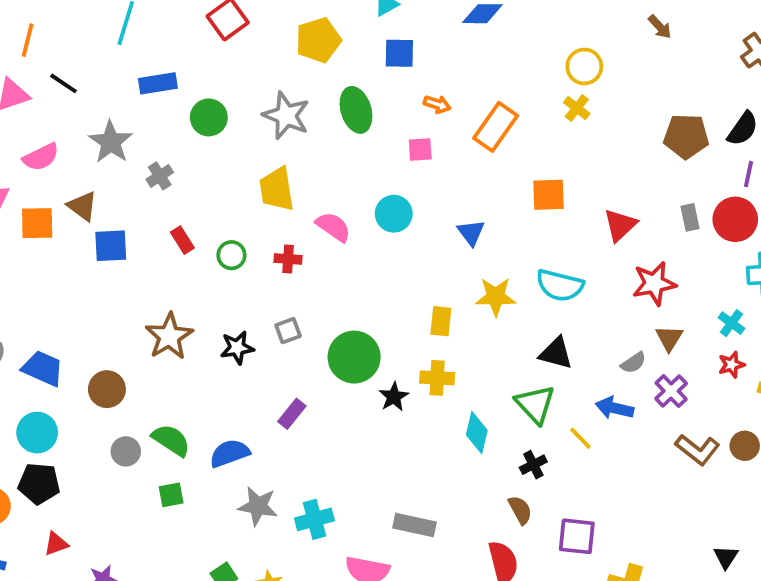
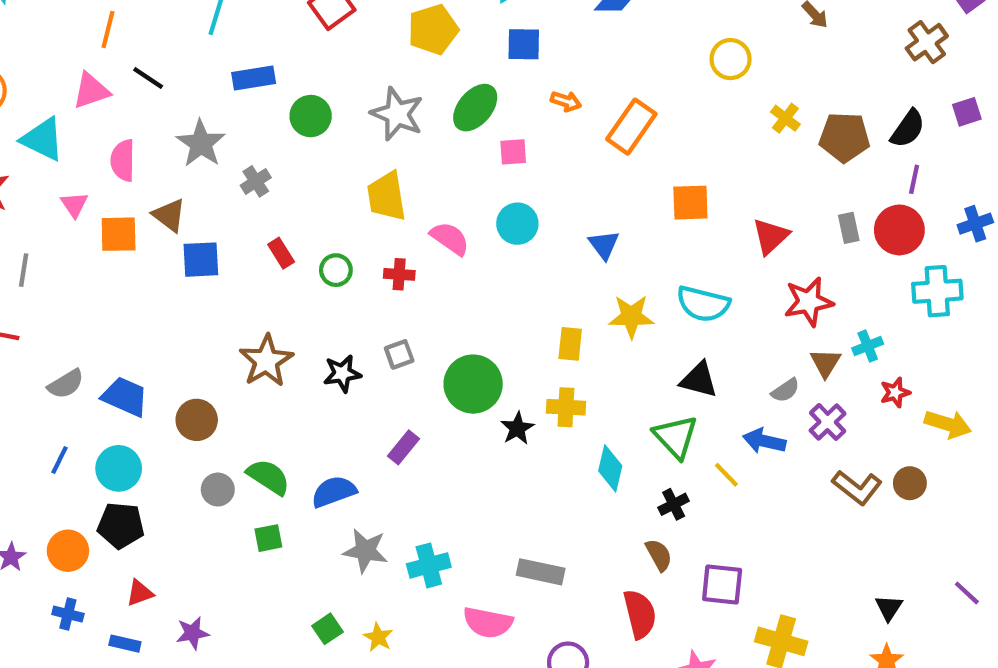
yellow cross: (577, 108) -> (785, 118), moved
green ellipse: (356, 110) -> (475, 108), turned 57
pink square: (420, 150) -> (513, 152), moved
pink semicircle: (41, 157) -> (123, 160), turned 117
cyan cross: (731, 323) -> (868, 346), moved, turned 32

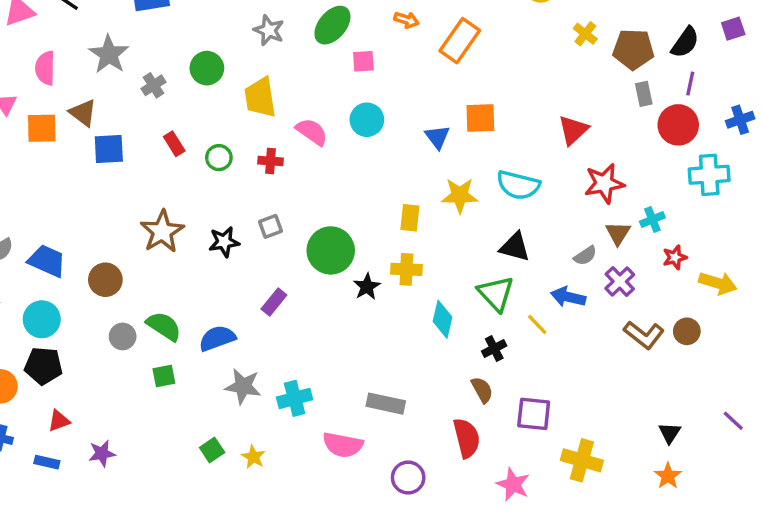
gray star: (397, 114) -> (269, 30), size x0.7
green circle: (311, 116) -> (207, 68), moved
orange square: (690, 203) -> (480, 118), moved
gray rectangle: (849, 228) -> (644, 94), moved

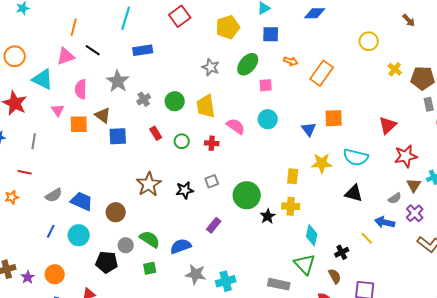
green circle: (207, 68) -> (175, 101), moved
green triangle: (496, 293) -> (305, 264), moved
black pentagon: (43, 366) -> (107, 262), moved

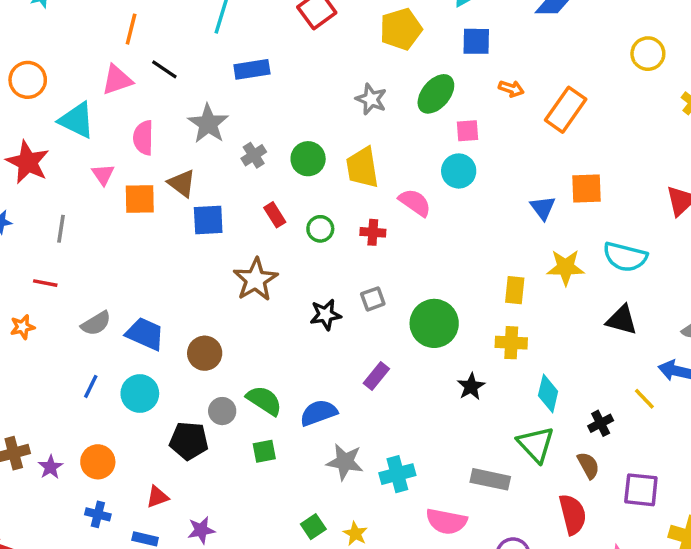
cyan circle: (268, 119) -> (459, 171), moved
brown star: (149, 184) -> (255, 280), moved
black star: (268, 216) -> (471, 386), moved

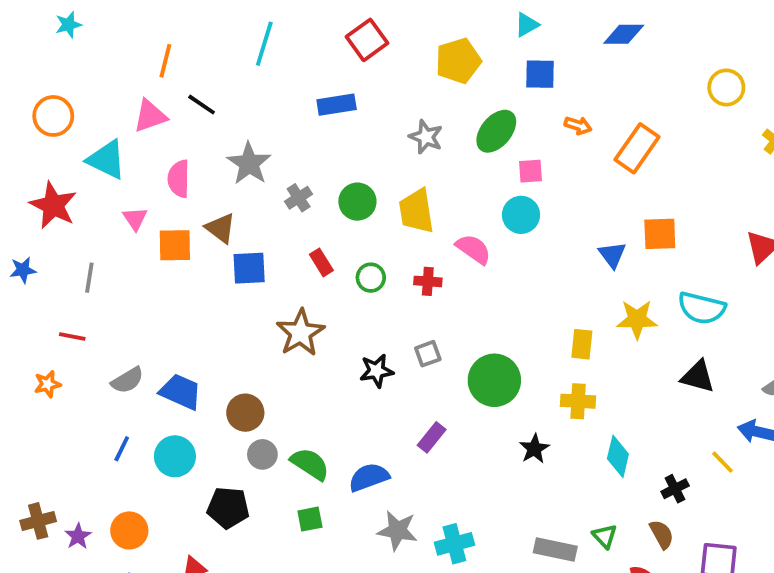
blue rectangle: (252, 69) -> (337, 105), moved
gray circle: (222, 411) -> (262, 454), moved
green triangle: (536, 444) -> (605, 536), moved, size x0.6

